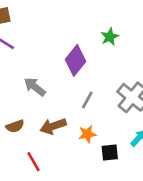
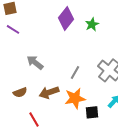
purple diamond: (75, 60) -> (66, 18), moved
orange star: (87, 134) -> (75, 98), size x1.5

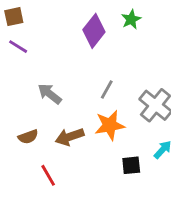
green star: (92, 24) -> (131, 19), moved
gray line: (75, 72) -> (107, 90), moved
orange star: (75, 98) -> (110, 125), moved

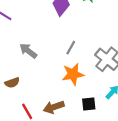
brown arrow: (70, 137) -> (54, 107), moved

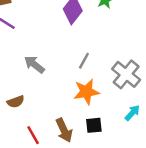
black square: (89, 104) -> (94, 125), moved
brown arrow: (54, 107) -> (64, 130), turned -96

